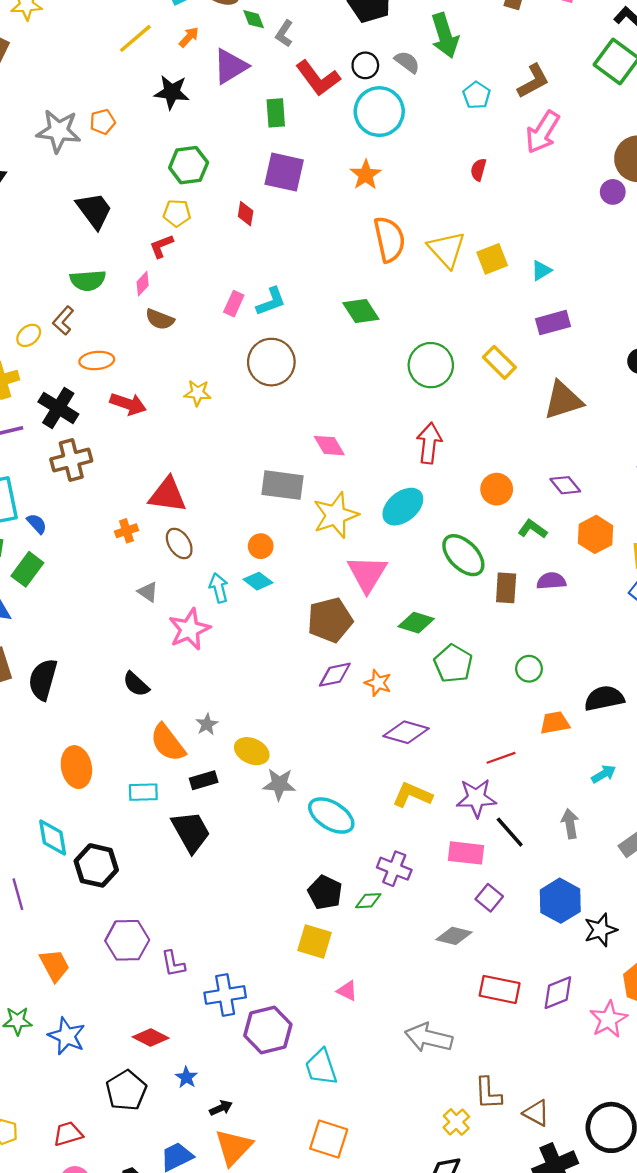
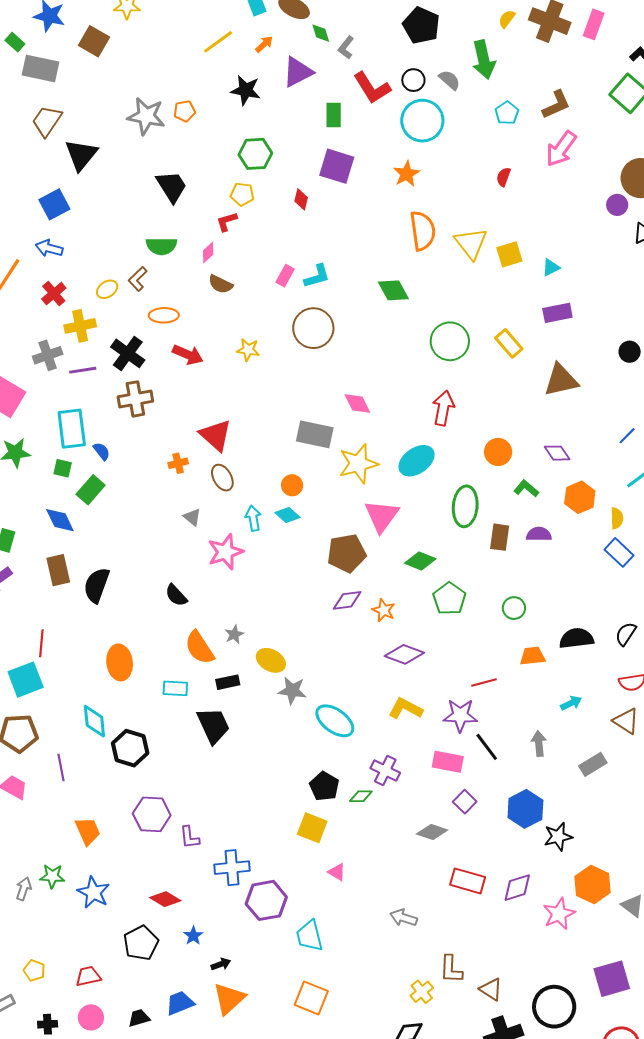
red triangle: (168, 495) -> (216, 435), turned 30
green ellipse: (463, 555) -> (465, 506), turned 45
gray arrow: (429, 1038) -> (404, 918), size x0.7

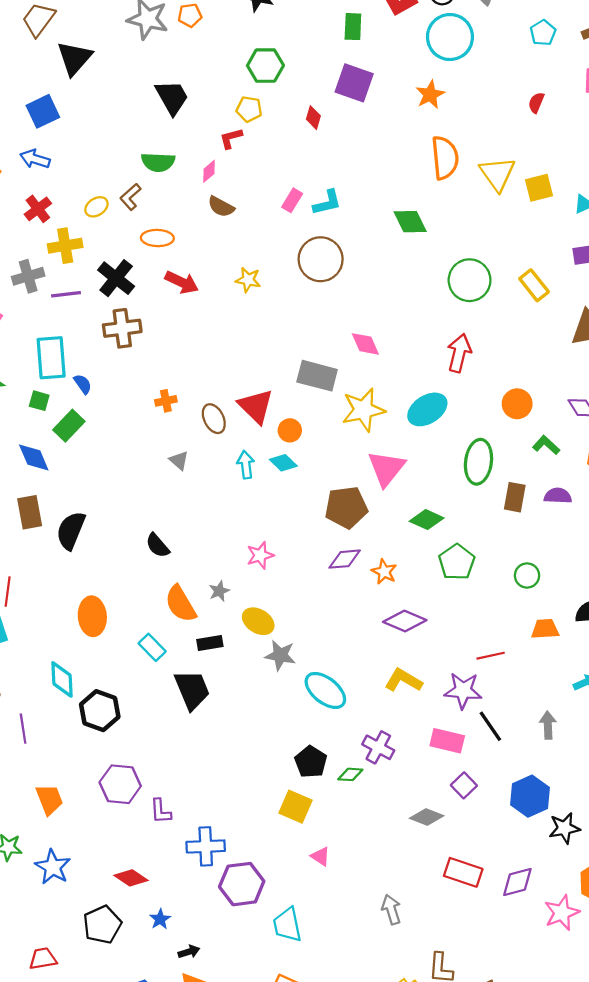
red triangle: (216, 435) -> (256, 406), moved
pink star: (225, 552) -> (260, 555), moved, size x0.7
cyan rectangle: (175, 688) -> (152, 647), turned 40
gray arrow: (404, 918) -> (391, 909), turned 52

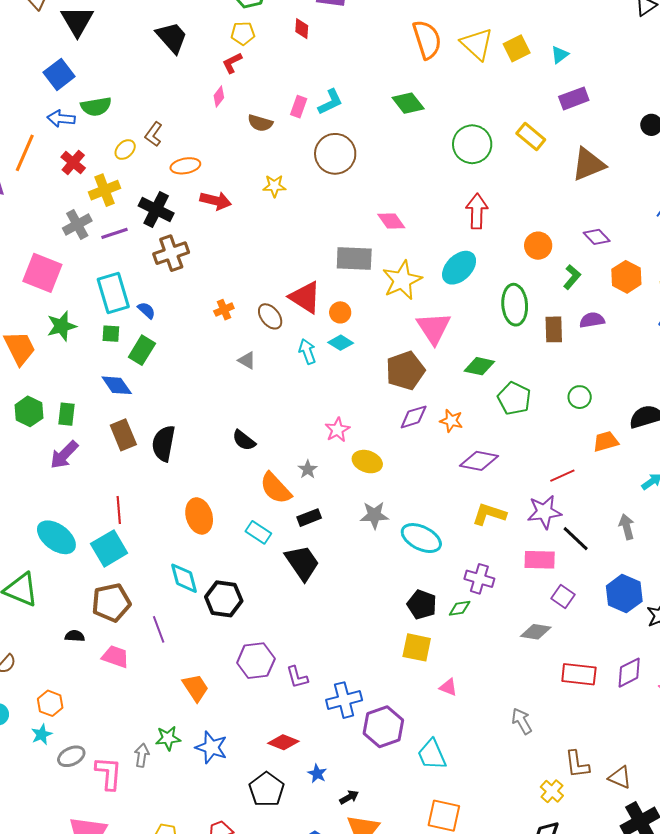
green semicircle: (158, 162) -> (96, 106), moved
brown semicircle: (221, 207) -> (260, 123), moved
green L-shape: (546, 445) -> (572, 277), turned 100
yellow ellipse: (258, 621) -> (367, 462), moved

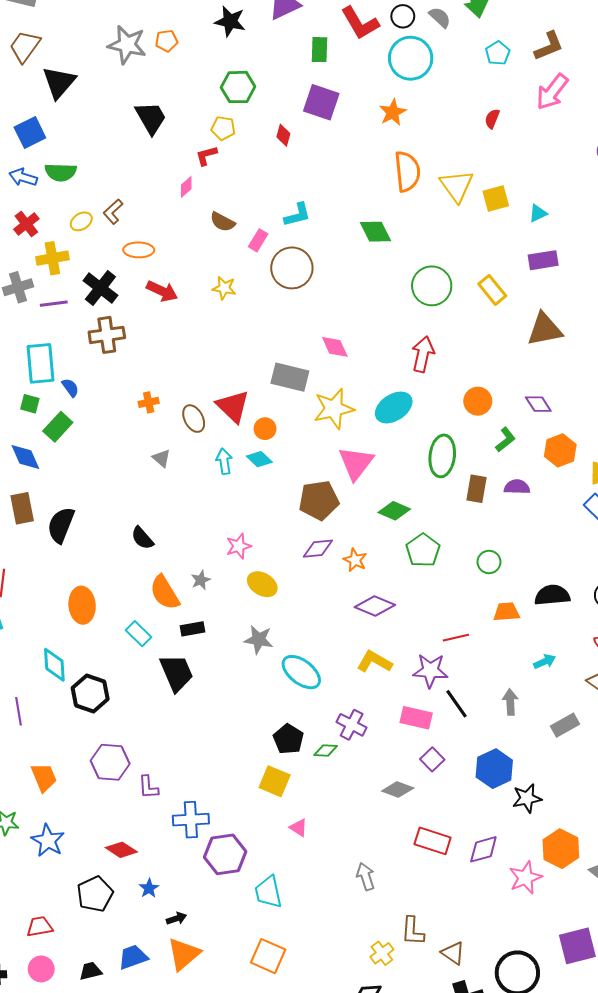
pink rectangle: (299, 107) -> (258, 240), moved

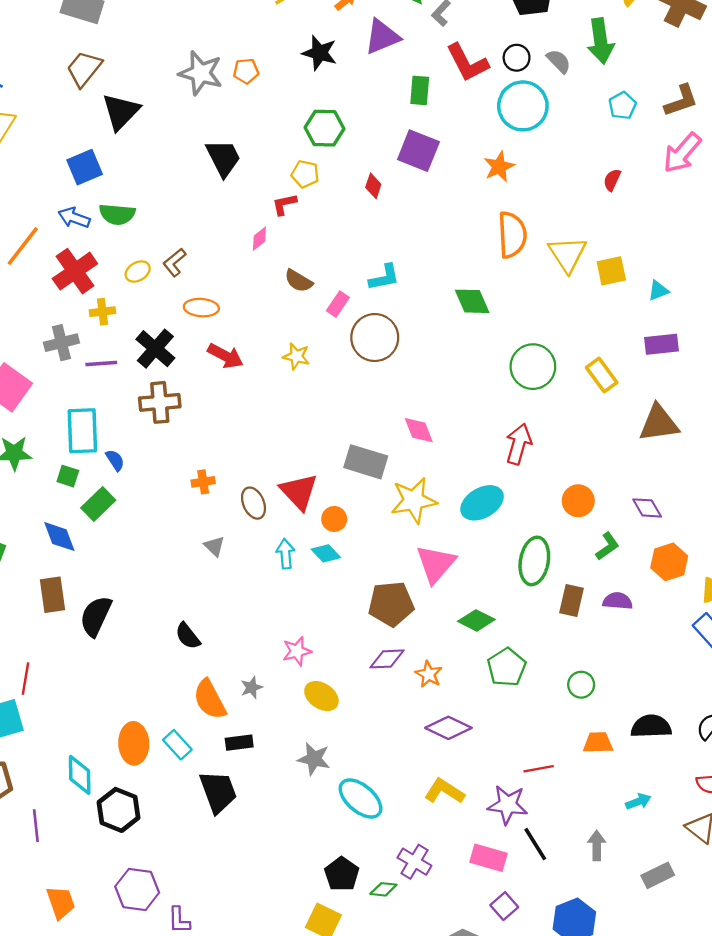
red cross: (26, 224) -> (75, 271), size x1.5
yellow cross: (52, 258) -> (102, 312), size x0.7
orange ellipse: (82, 605) -> (134, 743), moved

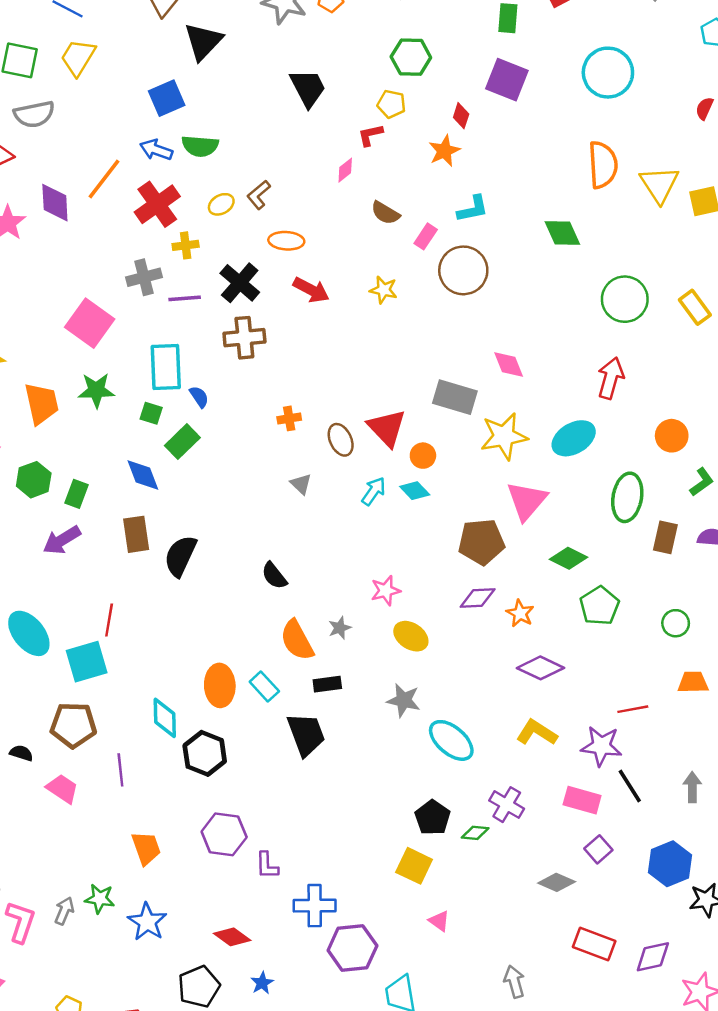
cyan circle: (523, 106) -> (608, 73), moved
orange star: (499, 167) -> (444, 151), moved
cyan arrow: (286, 554) -> (374, 491), turned 40

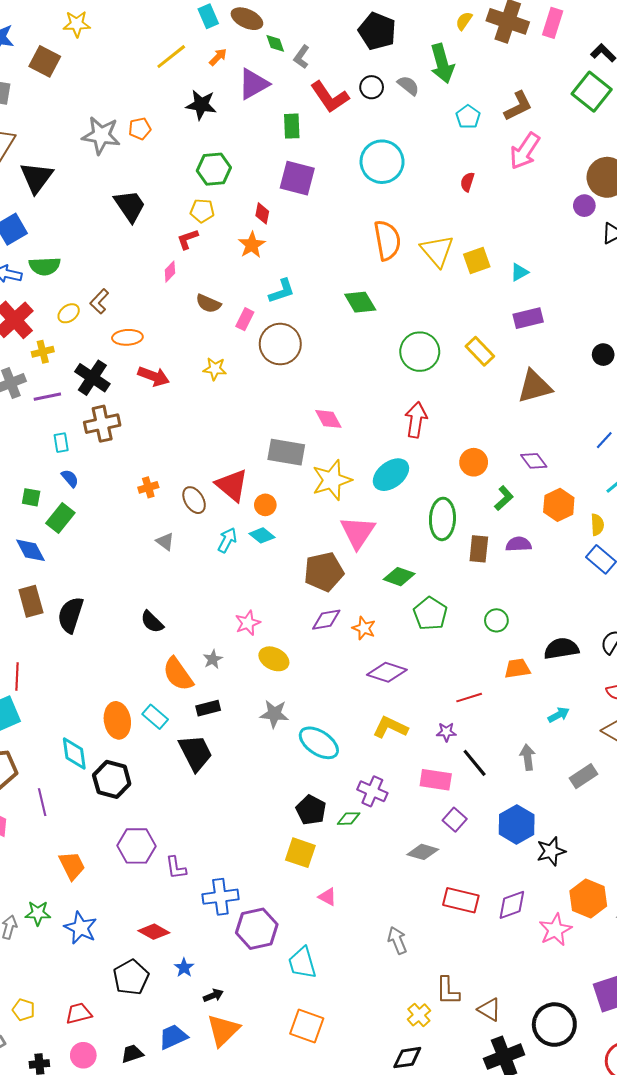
cyan rectangle: (166, 367) -> (61, 443), moved, size x0.5
purple star: (601, 746) -> (446, 732), size x0.6

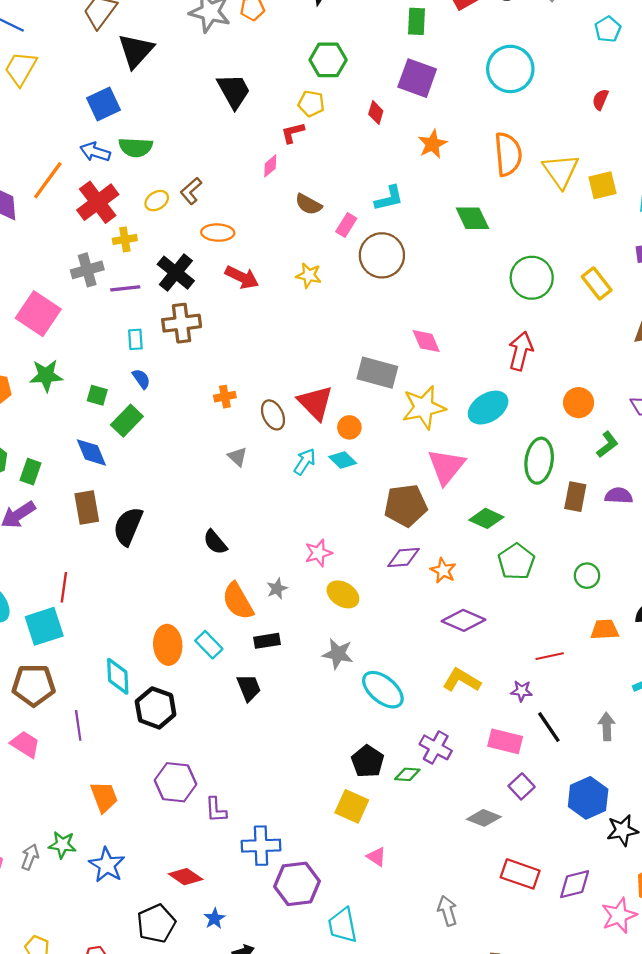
orange star: (252, 245) -> (432, 144), moved
black trapezoid: (195, 753) -> (249, 688), size x0.7

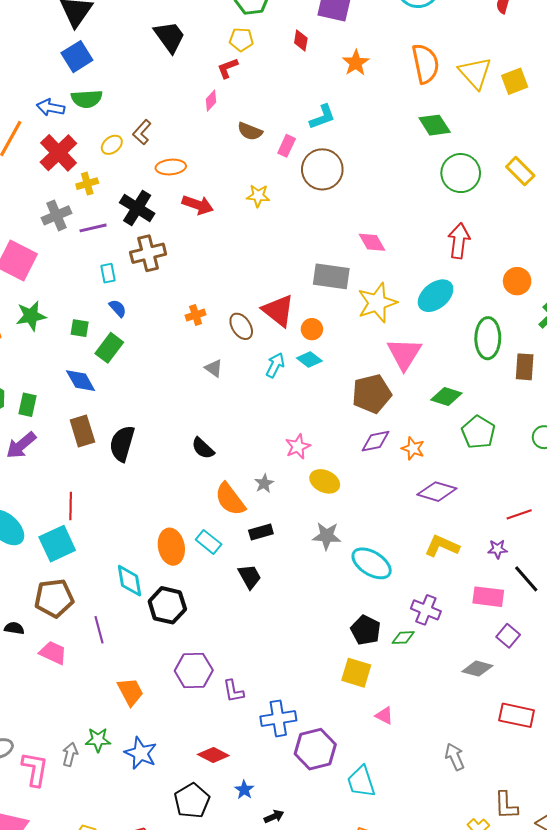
blue square: (104, 104) -> (77, 57), moved
green diamond: (472, 218) -> (435, 125), moved

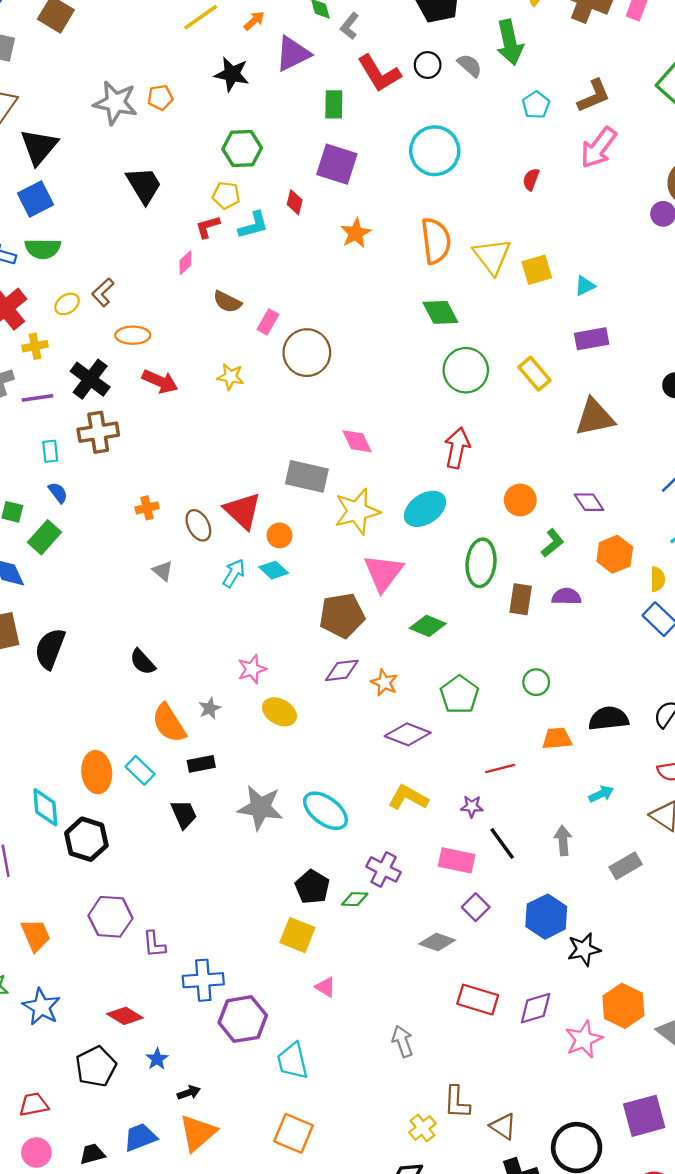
cyan L-shape: (322, 117) -> (253, 225), moved
green pentagon: (478, 432) -> (459, 695), moved
gray star: (327, 536) -> (260, 808), moved, size x1.4

